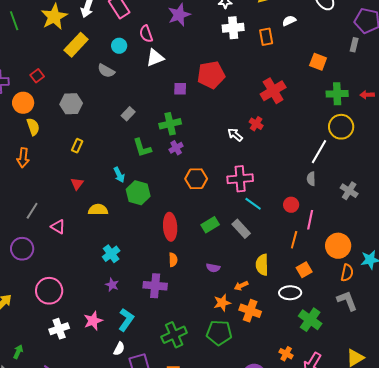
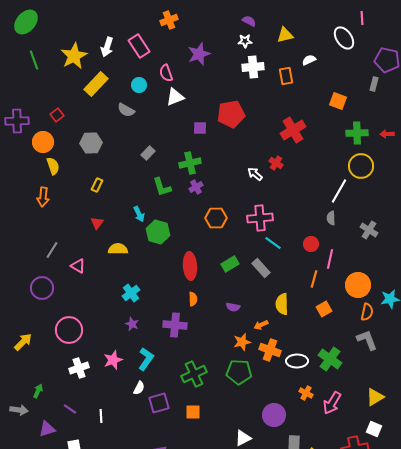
white ellipse: (290, 293) -> (297, 361), moved

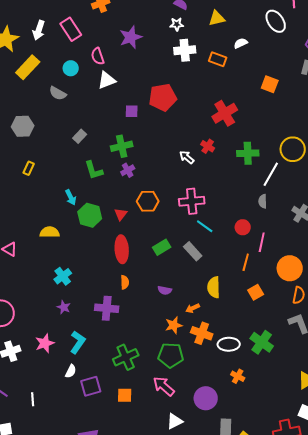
orange rectangle: (286, 76) -> (218, 59), turned -60
green cross: (357, 133) -> (248, 153), moved
red triangle: (97, 223) -> (121, 214), moved
pink arrow: (332, 403) -> (164, 386), moved, turned 100

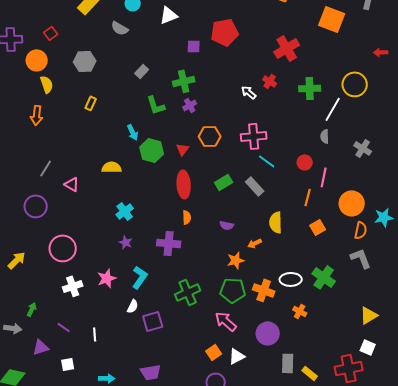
orange square: (270, 84) -> (332, 19), size x1.5
orange cross: (202, 333) -> (264, 290), moved
orange square: (125, 395) -> (214, 352), moved, turned -35

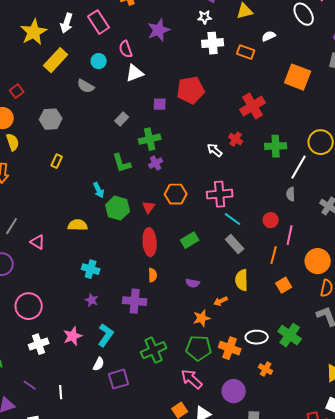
gray rectangle: (142, 71) -> (122, 119), moved
gray rectangle: (255, 186) -> (235, 244), moved
cyan cross: (125, 211) -> (91, 269), turned -36

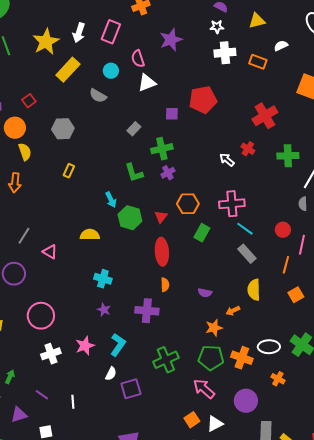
pink rectangle: (99, 22) -> (111, 32), turned 55
green rectangle: (190, 240) -> (202, 233), moved, turned -30

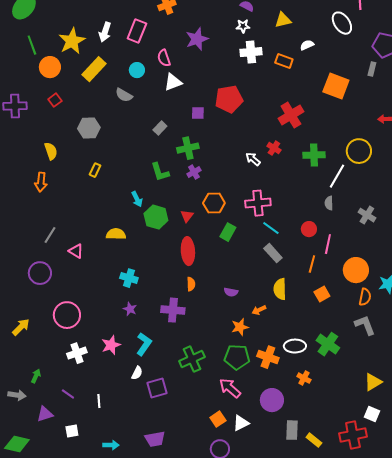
orange circle: (15, 128) -> (50, 67), moved

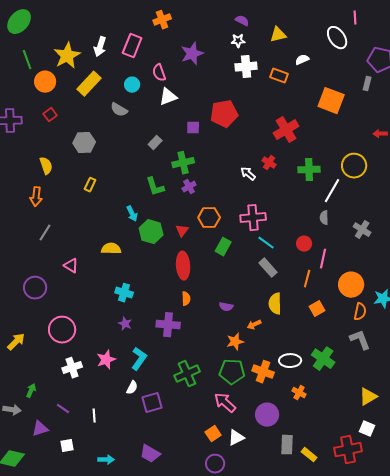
gray line: (50, 235) -> (45, 233), moved
purple trapezoid: (155, 439) -> (150, 454), turned 40

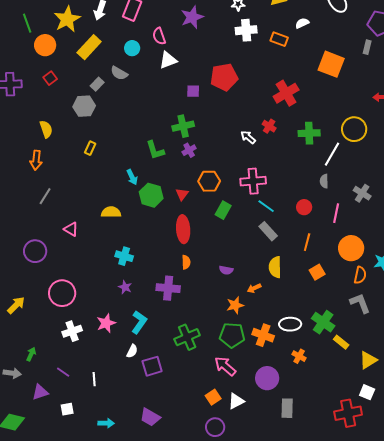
gray rectangle: (155, 143) -> (97, 84), moved
pink line: (323, 259) -> (336, 213), moved
yellow rectangle: (309, 455) -> (341, 342), moved

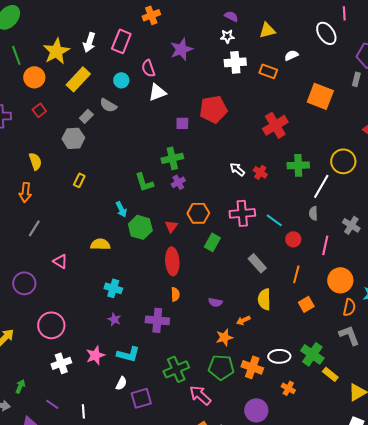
red cross: (269, 126) -> (260, 172), moved
cyan line: (266, 206) -> (274, 220), moved
cyan L-shape: (139, 322) -> (128, 354), turned 70
pink arrow: (225, 366) -> (200, 395), moved

